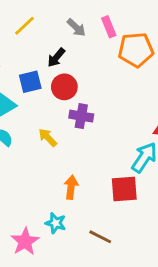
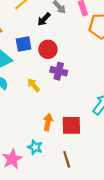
black arrow: (56, 58) -> (44, 19), moved
red square: (124, 189) -> (71, 125), moved
brown line: (100, 237) -> (67, 159), turned 42

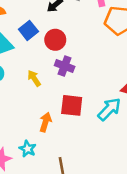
blue square: (24, 44) -> (28, 30), turned -35
red square: (71, 125) -> (72, 105), moved

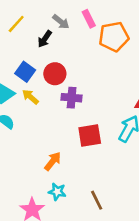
yellow arrow: (34, 78) -> (30, 97), moved
orange arrow: (45, 122) -> (53, 161), moved, turned 36

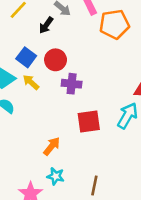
brown line: (97, 200) -> (94, 186), turned 36

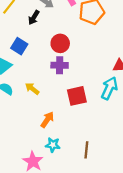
red circle: (56, 60) -> (60, 43), moved
yellow arrow: (31, 82) -> (32, 89), moved

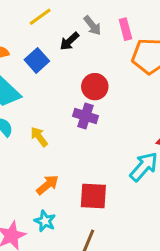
blue square: (19, 46) -> (37, 60), moved
red square: (77, 96) -> (93, 196), moved

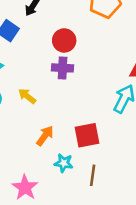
cyan star: (45, 221) -> (64, 163), moved

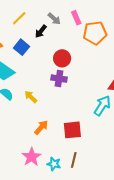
cyan star: (64, 163) -> (54, 164), moved
pink star: (25, 188) -> (32, 157), moved

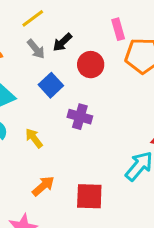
gray arrow: (54, 19) -> (36, 49), moved
blue square: (22, 47) -> (51, 85), moved
red circle: (62, 58) -> (91, 65), moved

